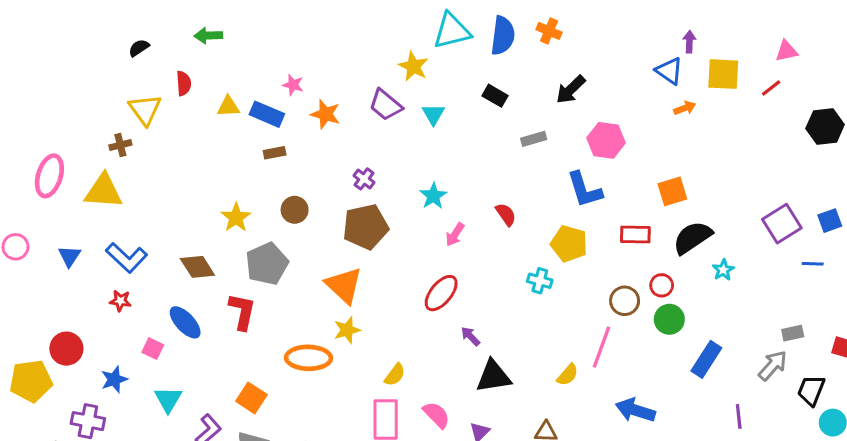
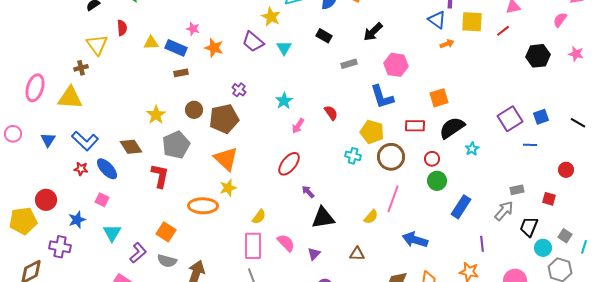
brown pentagon: (366, 227) -> (224, 119), moved
brown circle: (625, 301) -> (391, 157), moved, size x1.4
blue ellipse: (185, 322) -> (107, 169), moved

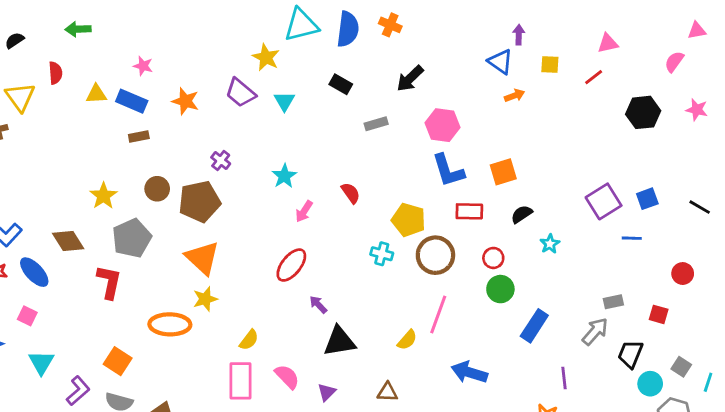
yellow square: (472, 22) -> (550, 64), size x0.6
pink star: (193, 29) -> (143, 66), moved
blue L-shape: (382, 97) -> (448, 170), moved
black semicircle: (452, 128) -> (522, 214), size x0.6

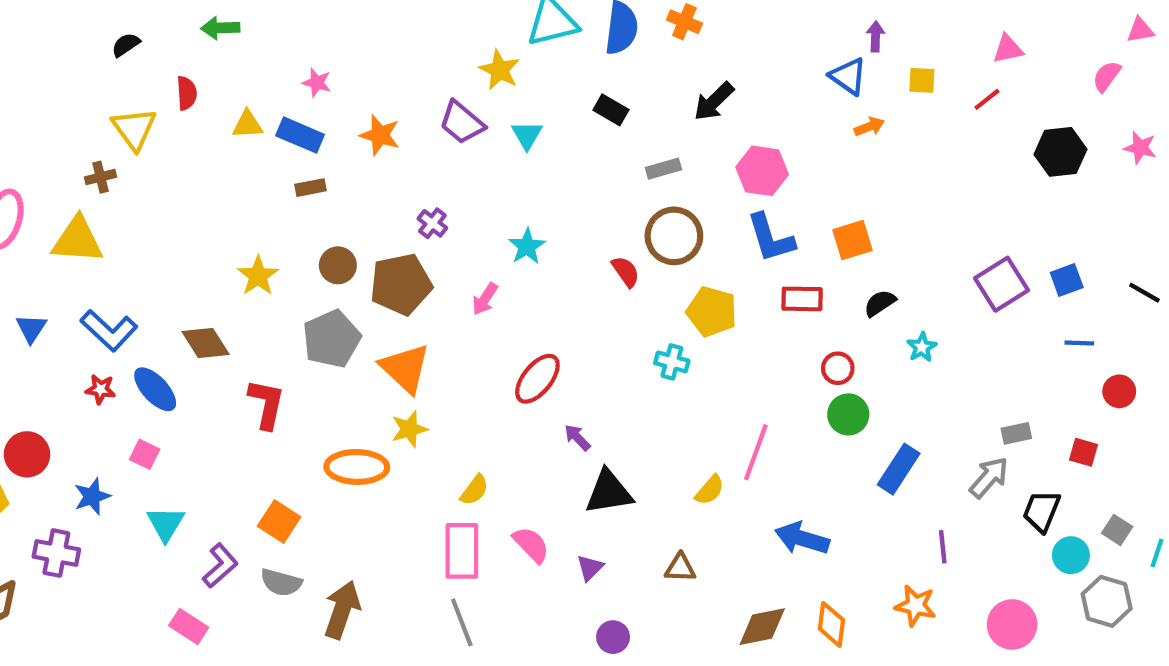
pink arrow: (304, 211) -> (485, 299), moved
gray pentagon: (132, 238) -> (332, 339), moved
blue line: (632, 238) -> (1079, 343), moved
brown circle: (435, 255) -> (674, 236), moved

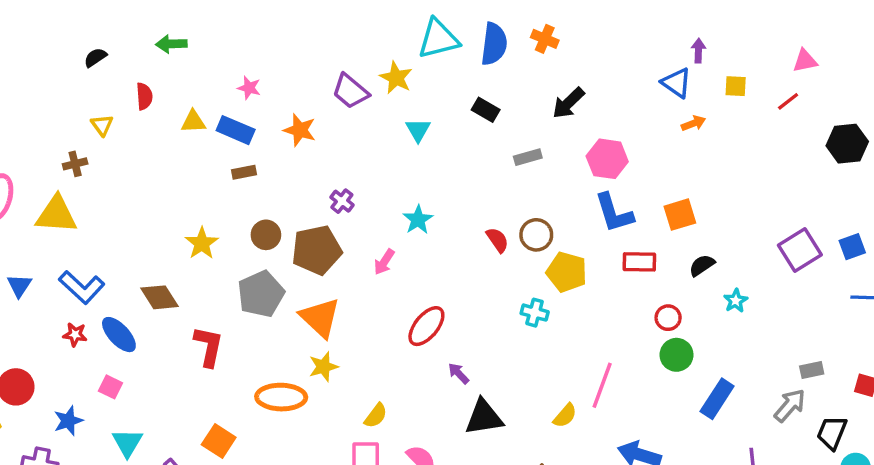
purple trapezoid: (462, 122) -> (350, 91), moved
yellow triangle: (134, 129) -> (102, 125), size x0.6
brown circle: (674, 236) -> (536, 235), moved, size x0.7

